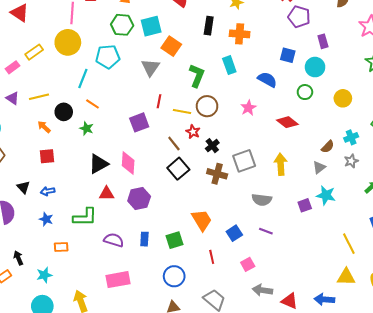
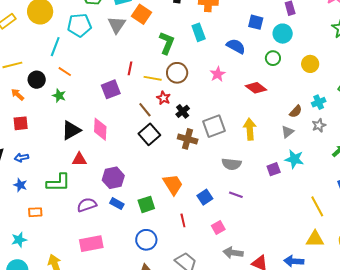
gray triangle: (150, 67) -> (117, 25), moved
purple hexagon: (139, 199) -> (113, 178), moved
blue rectangle: (144, 239) -> (117, 204), turned -64
purple semicircle: (114, 240) -> (87, 205), turned -36

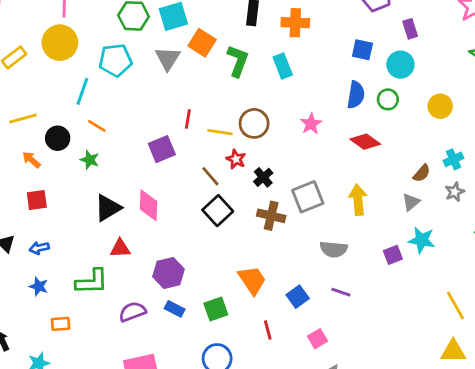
green L-shape: (167, 43) -> (238, 61), moved
blue semicircle: (236, 46) -> (356, 95), moved, turned 72

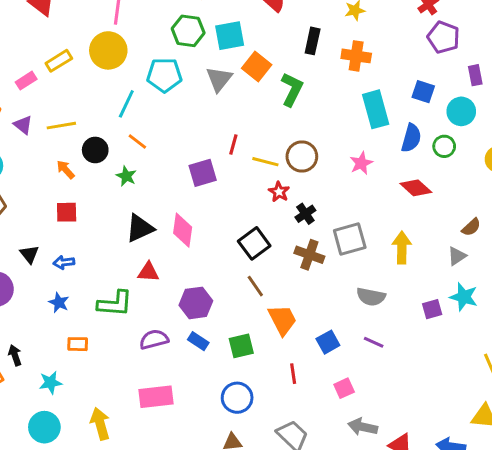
cyan rectangle: (283, 66) -> (376, 109), moved, size x1.4
brown line: (210, 176) -> (255, 286), moved

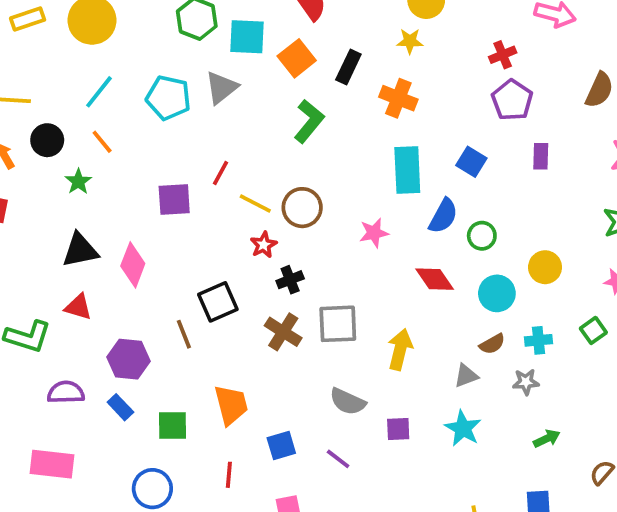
orange square: (257, 66) -> (297, 58), moved
cyan pentagon: (164, 75) -> (168, 98), moved
cyan circle: (461, 111) -> (497, 293), moved
brown line: (255, 286) -> (184, 334), moved
purple square: (432, 309) -> (398, 429), moved

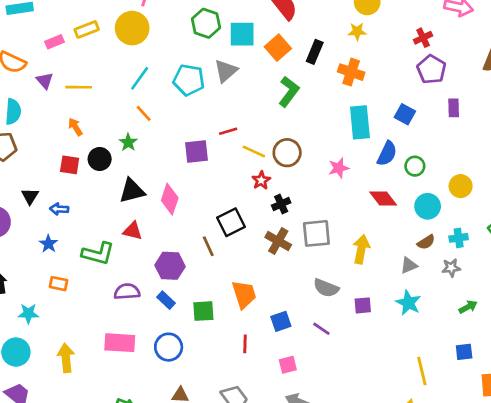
black circle: (47, 140) -> (100, 159), moved
red line: (220, 173) -> (228, 131), turned 48
blue circle: (152, 489) -> (169, 347), moved

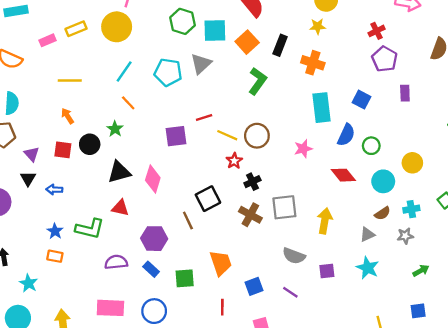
purple triangle: (45, 81) -> (32, 154), moved
blue star: (48, 244) -> (55, 231), moved
cyan star: (28, 313) -> (28, 283), turned 30

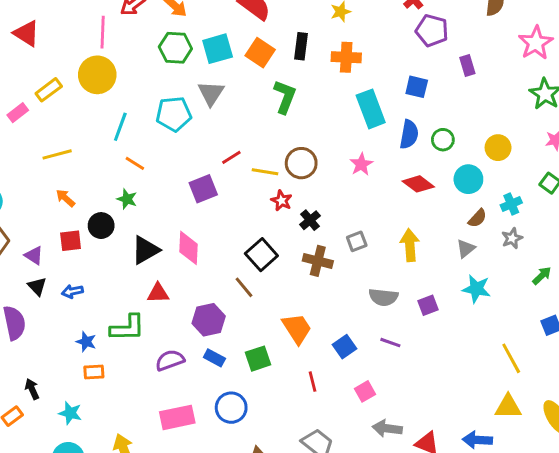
gray square: (284, 207) -> (357, 241), size x0.6

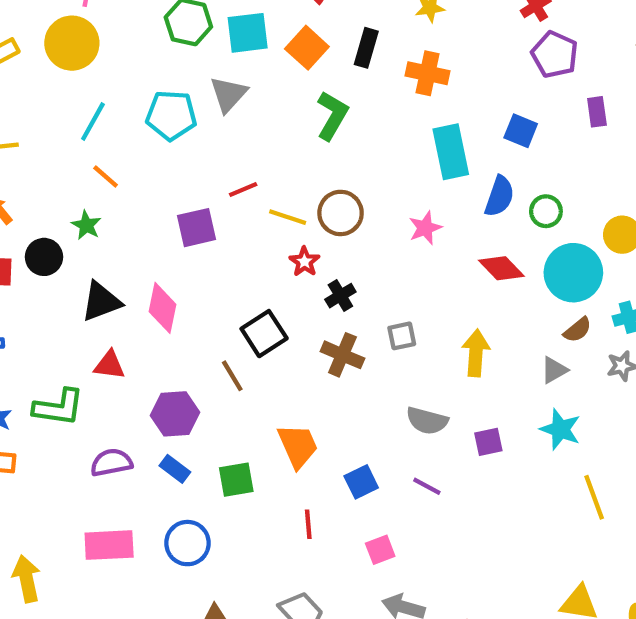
cyan circle: (468, 179) -> (573, 273), size x1.4
yellow line: (511, 358) -> (594, 497), moved

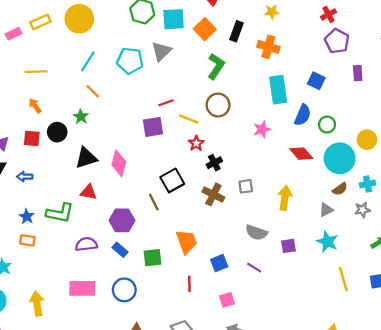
brown circle: (341, 213) -> (218, 105), moved
purple square: (197, 228) -> (153, 127), moved

